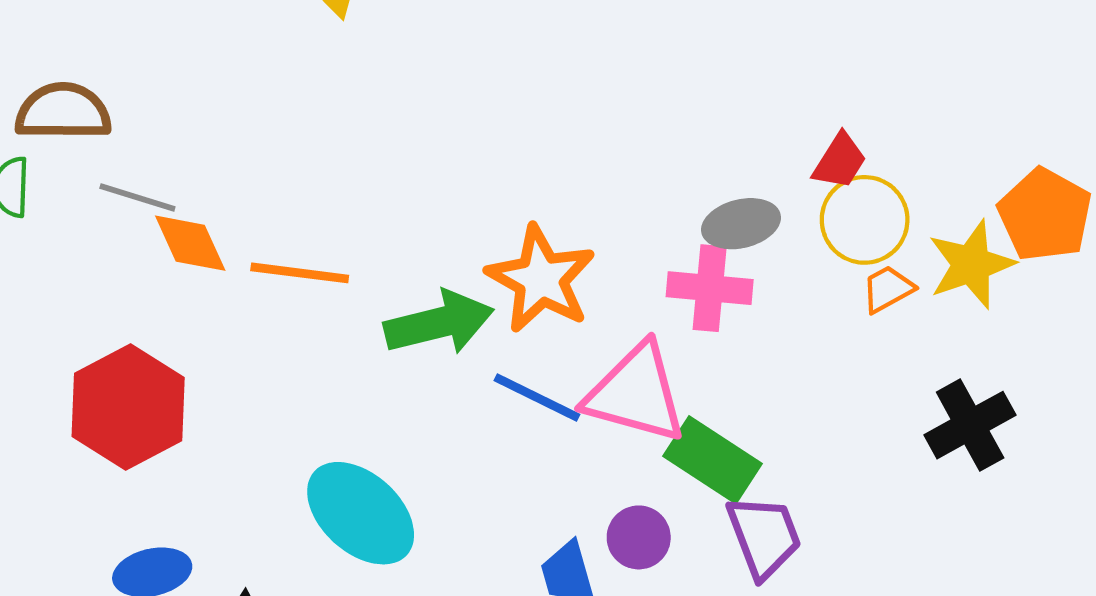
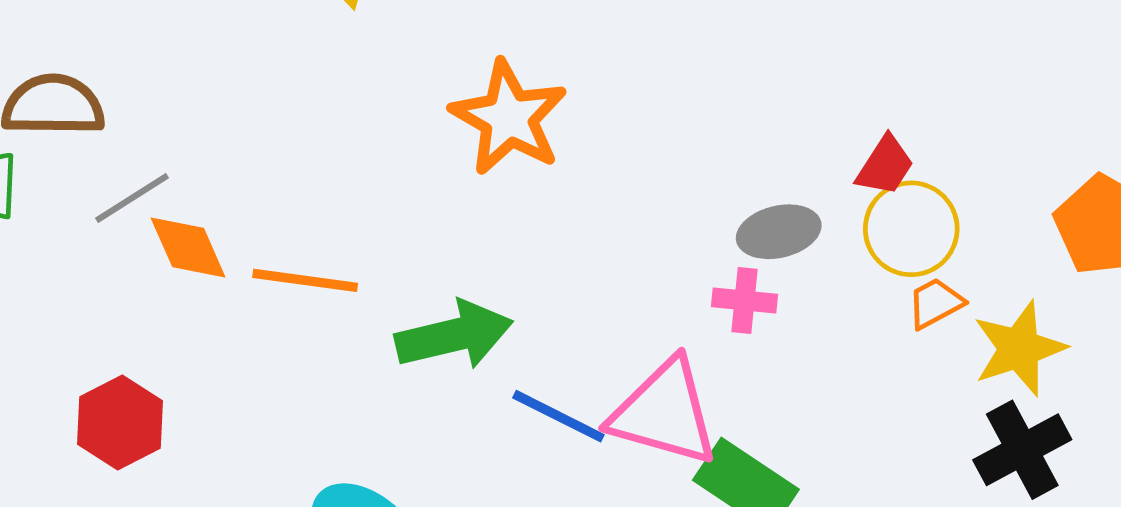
gray line: (137, 197) -> (132, 198), turned -50
yellow star: (971, 264) -> (1019, 348), moved
orange star: (541, 279) -> (509, 118), moved
pink cross: (710, 288) -> (744, 301), size x0.7
red hexagon: (128, 407) -> (120, 423), size x0.7

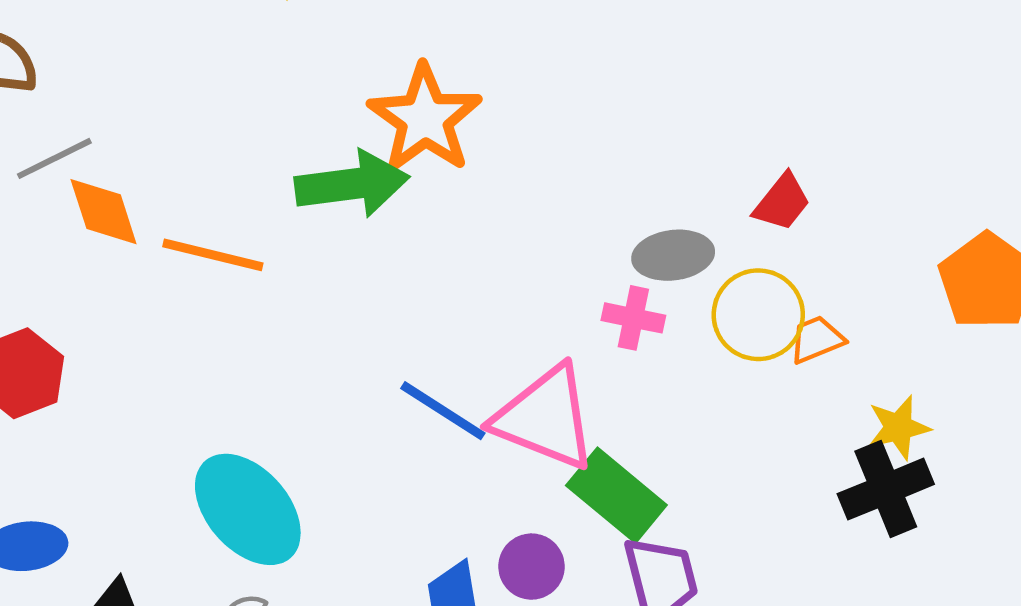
yellow circle: (911, 229) -> (758, 315), moved
green arrow: (454, 335) -> (352, 184), moved
yellow star: (1019, 348) -> (898, 428), moved, size x0.7

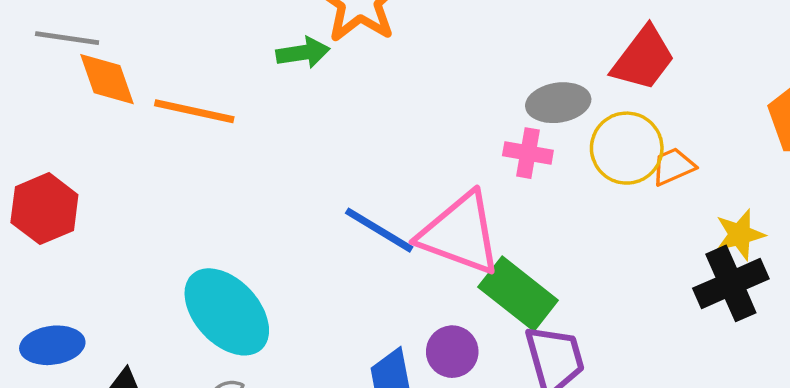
gray line: (54, 158) -> (67, 38), turned 36
green arrow: (352, 184) -> (303, 53), size x0.6
red trapezoid: (782, 202) -> (643, 59), size x1.4

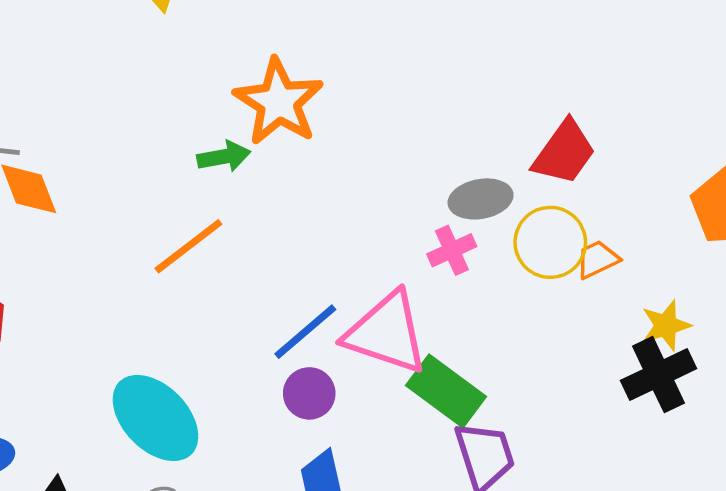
orange line: (194, 111) -> (188, 246), moved, turned -48
pink cross: (528, 153) -> (452, 250), turned -33
blue line: (379, 230) -> (305, 332), turned -70
purple circle: (452, 352) -> (309, 393), moved

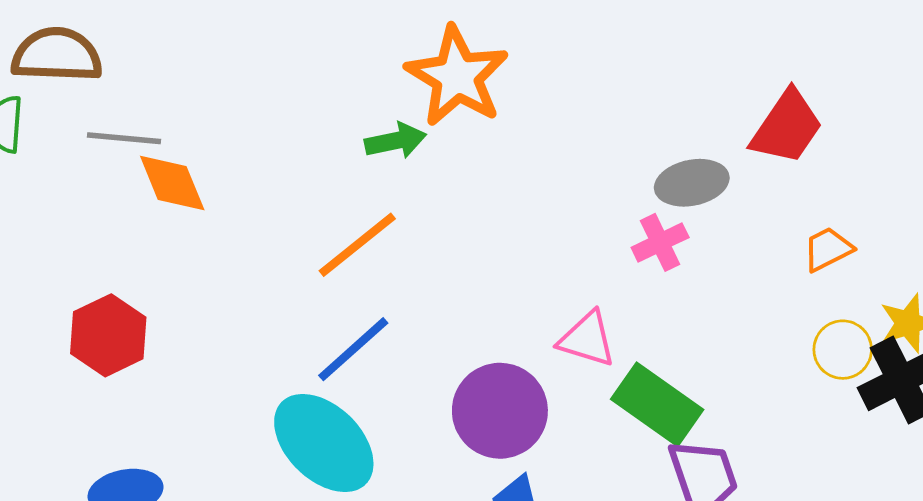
yellow circle: (550, 242) -> (843, 350), moved, size x0.7
blue line: (305, 332) -> (353, 349), moved
pink triangle: (386, 333) -> (587, 339), size x0.6
purple circle: (309, 393) -> (500, 411), size x1.6

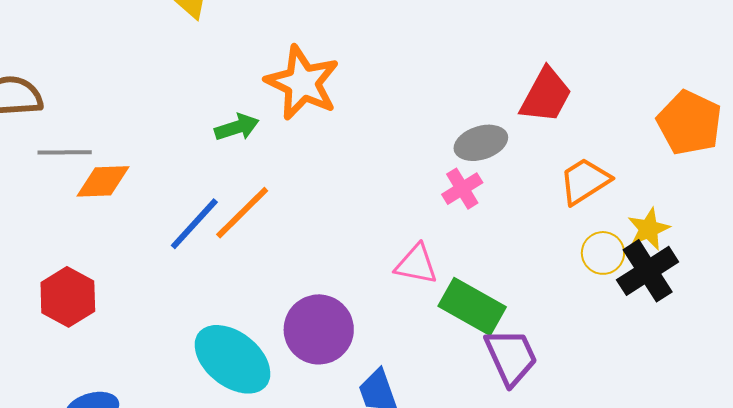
green arrow: (396, 141) -> (237, 127), moved
orange diamond: (172, 183) -> (103, 181), turned -64
orange trapezoid: (828, 249) -> (585, 181), size x1.4
blue line: (353, 349) -> (194, 224), moved
purple circle: (500, 411) -> (319, 329), moved

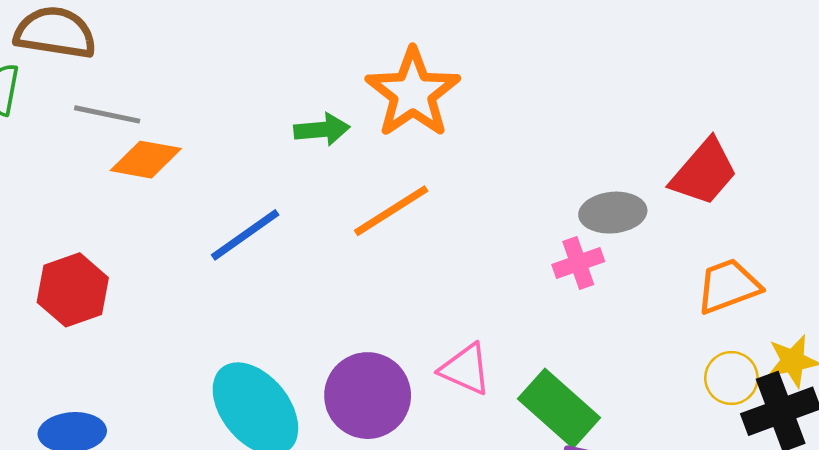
orange line: (242, 213) -> (391, 211), moved
pink triangle: (416, 264) -> (465, 369), moved

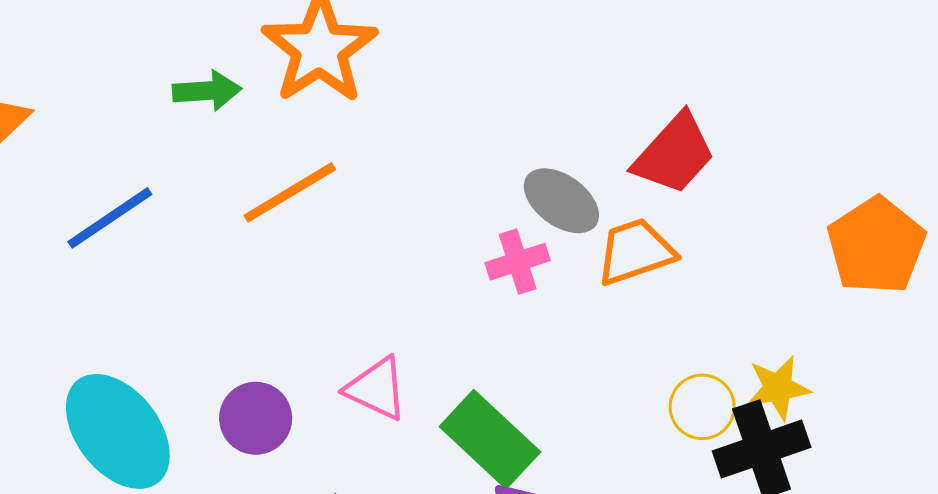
gray ellipse: (613, 213) -> (561, 201), turned 40
orange trapezoid: (728, 286) -> (635, 252), moved
purple circle: (368, 396) -> (256, 418), size x0.7

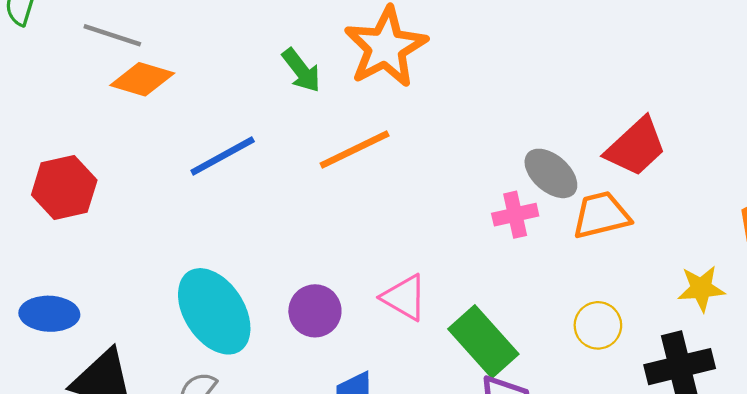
green arrow: (207, 91) -> (301, 70), turned 51
yellow star: (778, 388) -> (701, 288), moved
yellow circle: (702, 407) -> (598, 325), moved

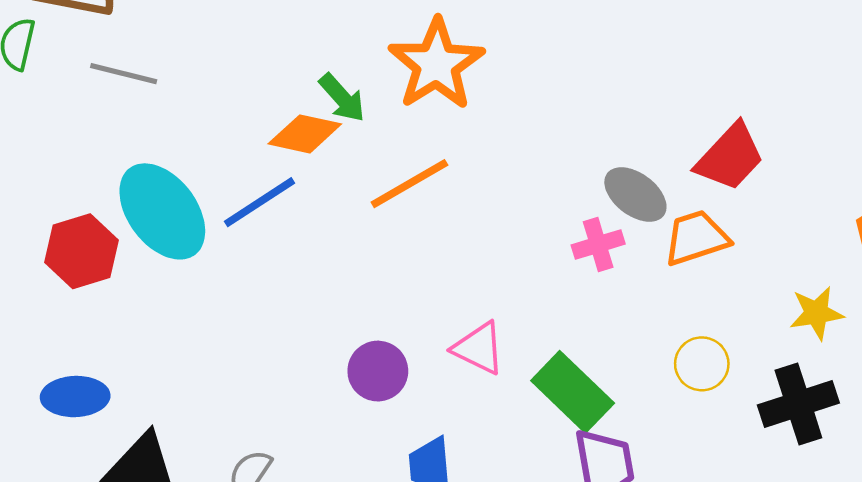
orange diamond: (142, 79) -> (305, 134), moved
cyan ellipse: (214, 311) -> (162, 211), moved

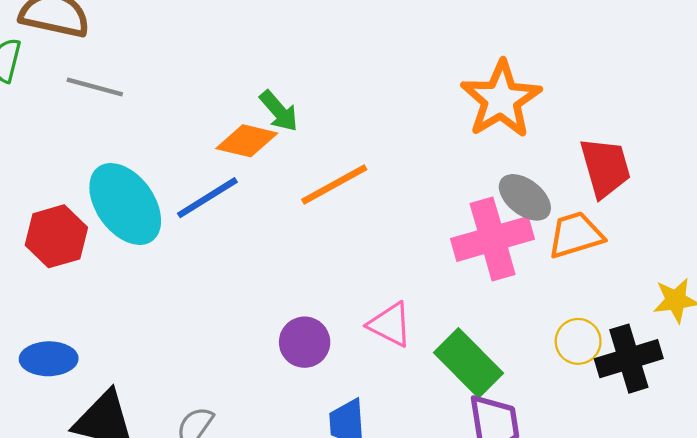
orange star: (436, 64) -> (501, 99), moved
red trapezoid: (730, 157) -> (605, 167), turned -60
pink cross: (598, 244) -> (493, 239), size x1.8
black cross: (798, 404) -> (629, 359), moved

